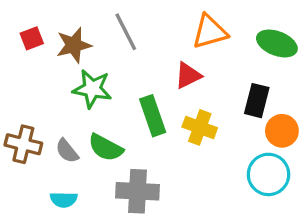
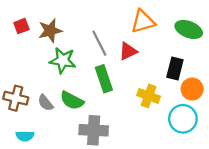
gray line: (126, 32) -> (99, 43), moved
yellow cross: (200, 127) -> (149, 96), moved
cyan semicircle: (64, 200) -> (25, 136), moved

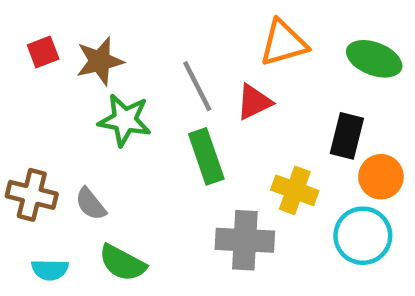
green semicircle: (72, 100) -> (122, 263), moved
gray cross: (94, 130) -> (245, 240), moved

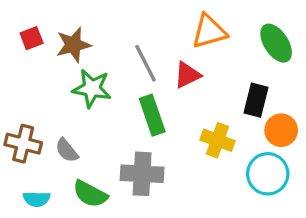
green ellipse: (374, 59) -> (276, 43), turned 36
gray cross: (245, 240) -> (142, 174), moved

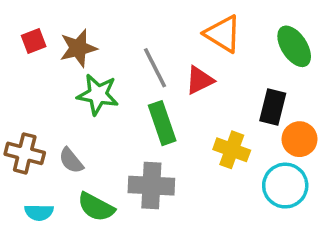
orange triangle: (209, 31) -> (223, 34), turned 48

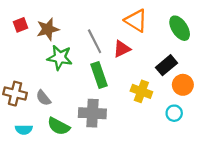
black rectangle: (273, 107) -> (167, 65), turned 36
cyan circle: (285, 186) -> (174, 113), size x0.6

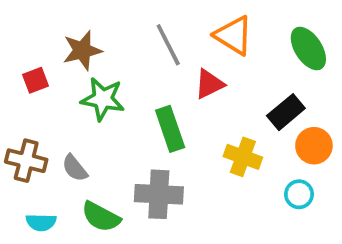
red square: (20, 25) -> (35, 80), moved
gray line: (95, 41) -> (168, 45), moved

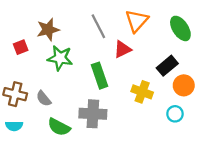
orange triangle: (234, 35) -> (137, 21), turned 40
cyan semicircle: (41, 222) -> (14, 126), moved

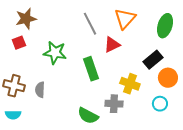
green ellipse: (180, 28) -> (165, 26), turned 50
brown star: (48, 30) -> (26, 19), moved
gray semicircle: (44, 99) -> (40, 90), turned 42
gray cross: (93, 114) -> (114, 104), moved, size x0.7
green semicircle: (59, 127) -> (88, 116), moved

